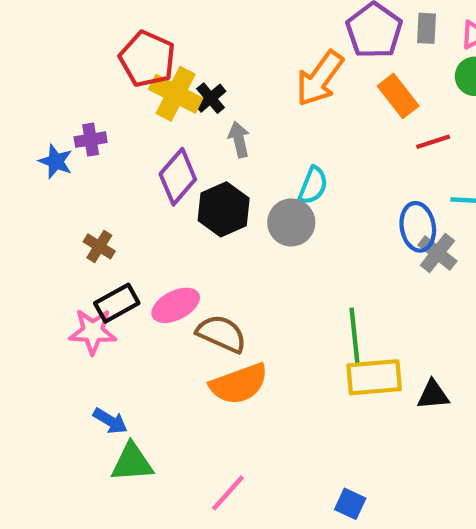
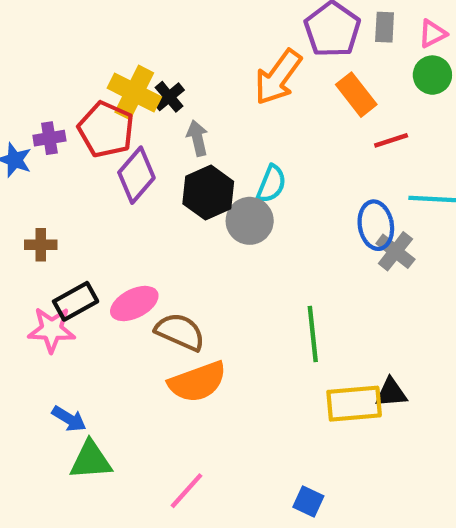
red pentagon: (147, 59) -> (106, 129), moved
black hexagon: (224, 209) -> (208, 193), moved
brown cross: (99, 246) -> (41, 245), moved, turned -32
yellow rectangle: (374, 377) -> (354, 404), moved

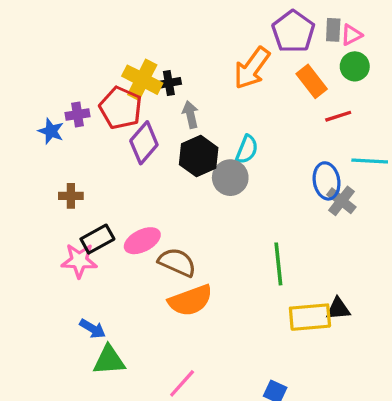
pink triangle: (432, 34) -> (351, 35), moved
green circle: (432, 75) -> (355, 66), moved
black cross: (169, 97) -> (169, 83), turned 30

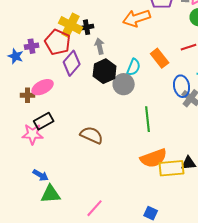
orange arrow: (252, 68) -> (137, 18), turned 36
orange rectangle: (312, 81) -> (160, 58), moved
pink ellipse: (142, 241) -> (43, 87), moved
green line: (278, 264) -> (148, 119), moved
orange semicircle: (190, 300) -> (154, 158), moved

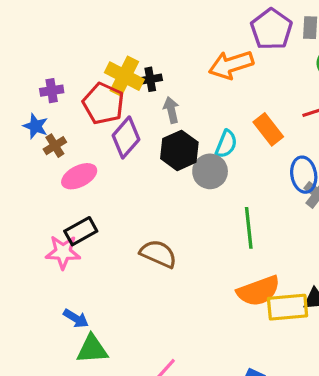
purple cross: (32, 46) -> (52, 91), moved
brown cross: (28, 95) -> (55, 146), moved, turned -32

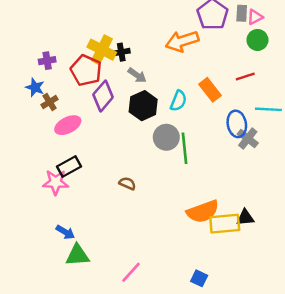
gray arrow: (171, 110) -> (137, 75), turned 138
gray circle: (210, 171) -> (166, 137), moved
green line: (249, 228) -> (185, 148), moved
brown semicircle: (158, 254) -> (127, 183), size x0.6

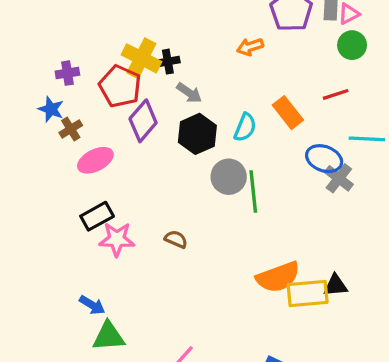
orange arrow: (182, 41) -> (250, 47), size x0.6
blue ellipse: (237, 124) -> (324, 159), turned -60
pink star: (56, 182) -> (117, 239), moved

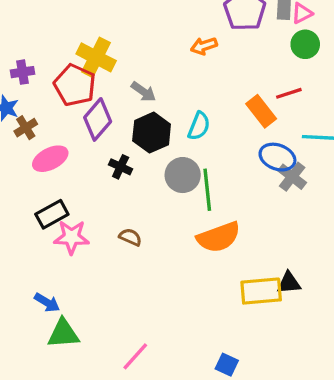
black cross: (168, 62) -> (121, 167), moved, turned 35
orange rectangle: (288, 113) -> (261, 111), moved
orange semicircle: (278, 277) -> (219, 237), moved

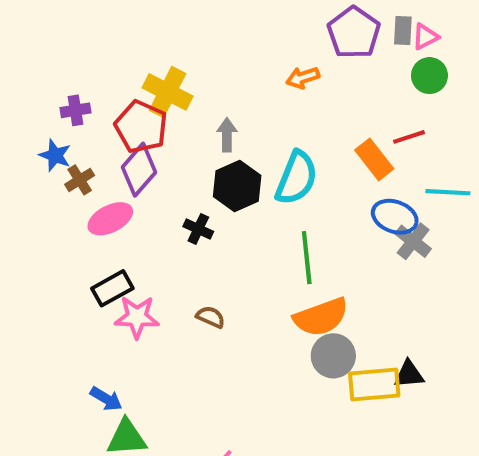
gray arrow: (143, 92) -> (227, 135), turned -125
purple diamond: (98, 119) -> (139, 170), moved
cyan semicircle: (199, 126) -> (296, 178), size x1.5
gray circle: (183, 175) -> (333, 356), moved

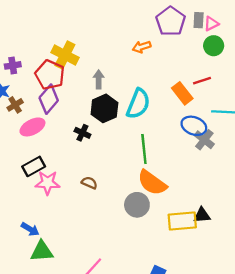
orange semicircle: (321, 317) -> (152, 183), turned 56
gray circle: (333, 356) -> (137, 205), moved

